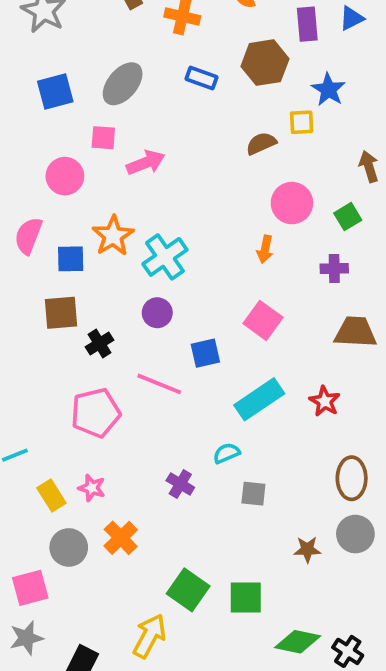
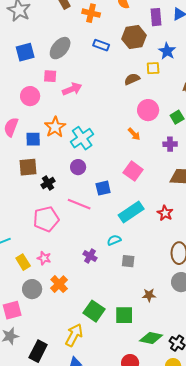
orange arrow: (265, 249) -> (134, 134), turned -56
brown star: (307, 549) -> (149, 295), moved

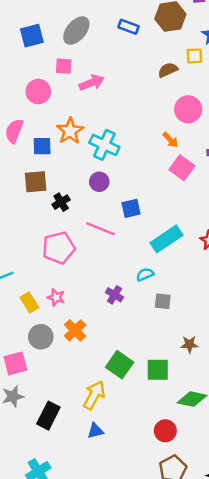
cyan cross: (82, 138) -> (104, 145), turned -30
pink square: (133, 171) -> (182, 168), moved

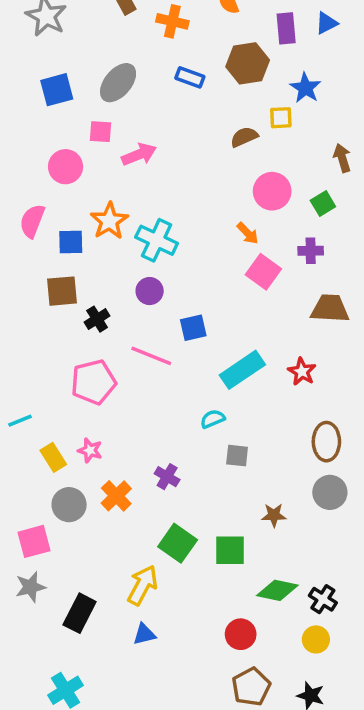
purple cross: (114, 295) -> (167, 477), moved

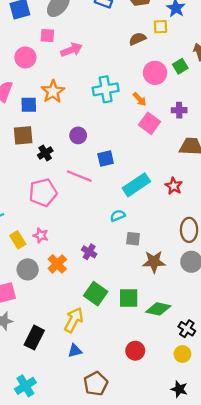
green square: (323, 203) -> (180, 66), moved
cyan cross: (157, 240) -> (106, 89), moved, turned -35
brown star: (274, 515) -> (154, 262), moved, size x1.5
green diamond: (277, 590) -> (158, 309), moved
brown pentagon: (251, 687) -> (96, 384), moved

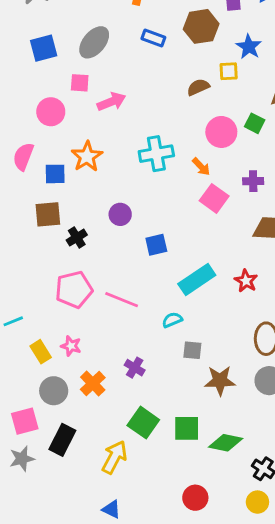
green square: (180, 66) -> (255, 123), turned -32
pink line: (79, 176) -> (122, 300), moved
black rectangle: (34, 338) -> (62, 440), moved
blue triangle: (75, 351) -> (111, 509), moved, turned 40

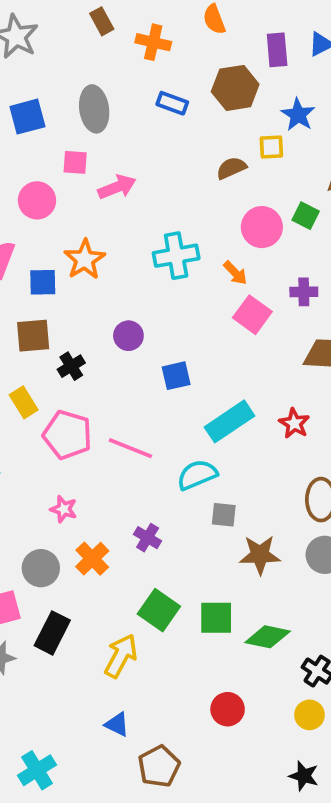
gray ellipse: (94, 42) -> (94, 109), turned -48
pink pentagon: (74, 290) -> (67, 435), turned 30
cyan semicircle: (172, 320) -> (197, 475), size x1.5
yellow rectangle: (41, 352) -> (24, 402), moved

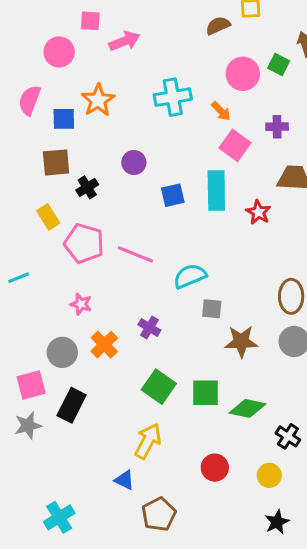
cyan rectangle: (229, 421) -> (216, 190), moved, turned -57
red star: (294, 423) -> (258, 212), moved
yellow arrow: (121, 656) -> (148, 441), moved
yellow circle: (309, 715) -> (269, 475), moved
black star: (304, 776) -> (277, 522), turned 30

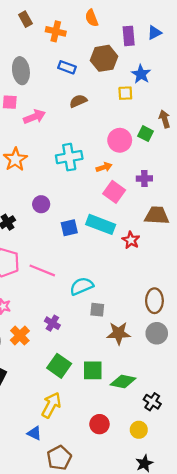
brown semicircle: (218, 26) -> (78, 101), moved
orange arrow: (221, 111) -> (104, 167), turned -64
cyan rectangle: (216, 190) -> (101, 224), turned -68

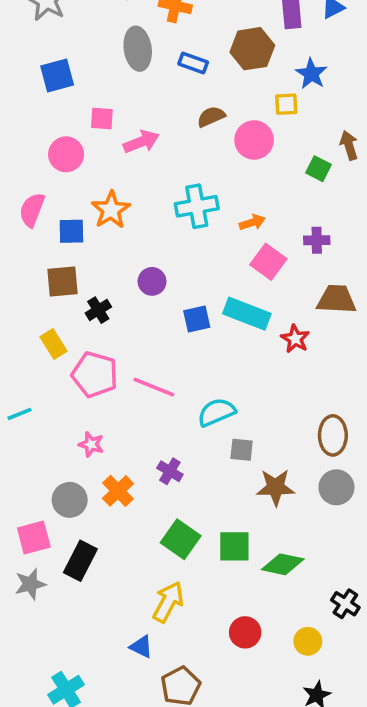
gray ellipse: (21, 71) -> (138, 49), moved
pink circle: (120, 140) -> (254, 140), moved
black cross: (152, 402) -> (345, 604), moved

